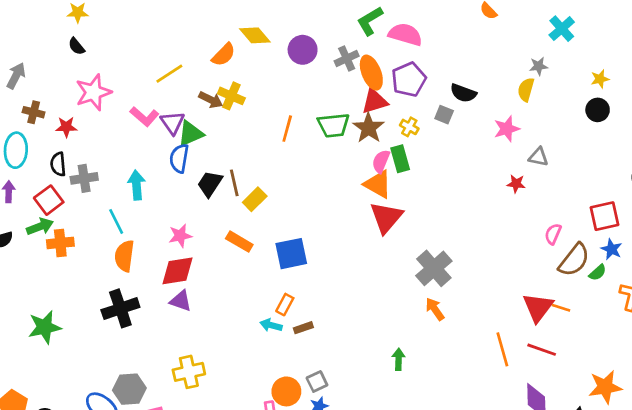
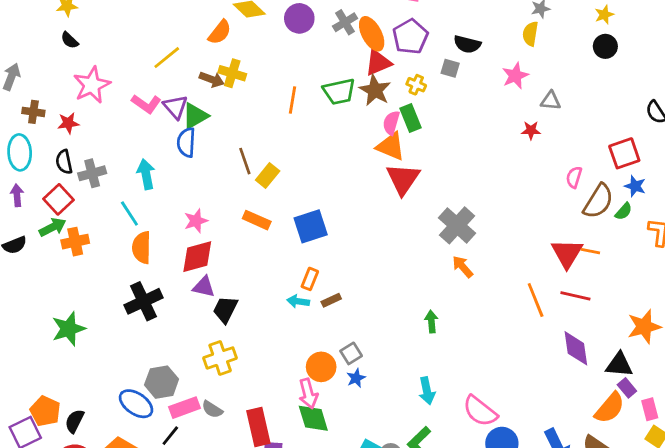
black trapezoid: (210, 184) -> (225, 309), moved

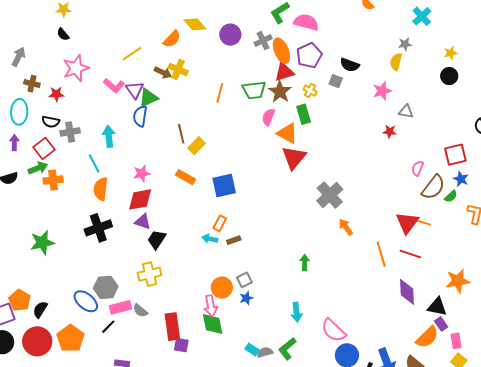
pink semicircle: (391, 123) -> (268, 117), moved
black semicircle: (64, 162) -> (51, 122), turned -72
orange arrow: (463, 267) -> (346, 227), moved

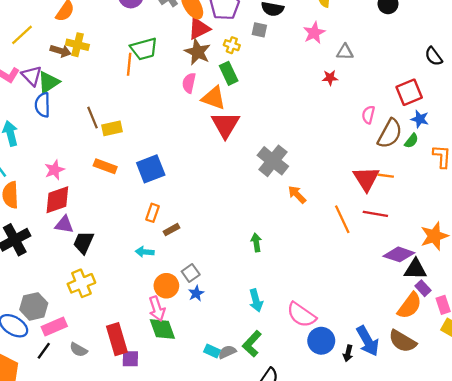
green trapezoid: (254, 90) -> (144, 49), moved
yellow rectangle: (196, 146) -> (112, 128), turned 42
cyan arrow: (210, 239) -> (145, 252), moved
purple diamond: (407, 292) -> (399, 254), moved, turned -60
gray semicircle: (140, 311) -> (78, 350), moved

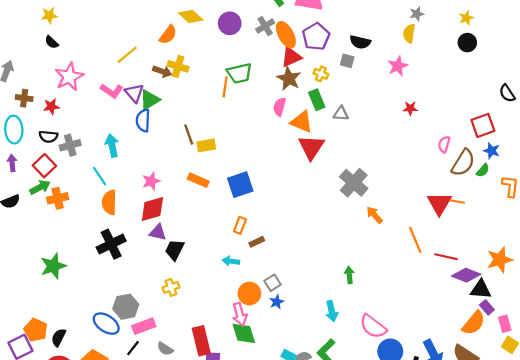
gray triangle: (345, 52) -> (341, 114), moved
red line: (375, 214) -> (446, 257), moved
green arrow: (256, 242) -> (349, 275), moved
yellow cross: (81, 283) -> (171, 287), size x0.7

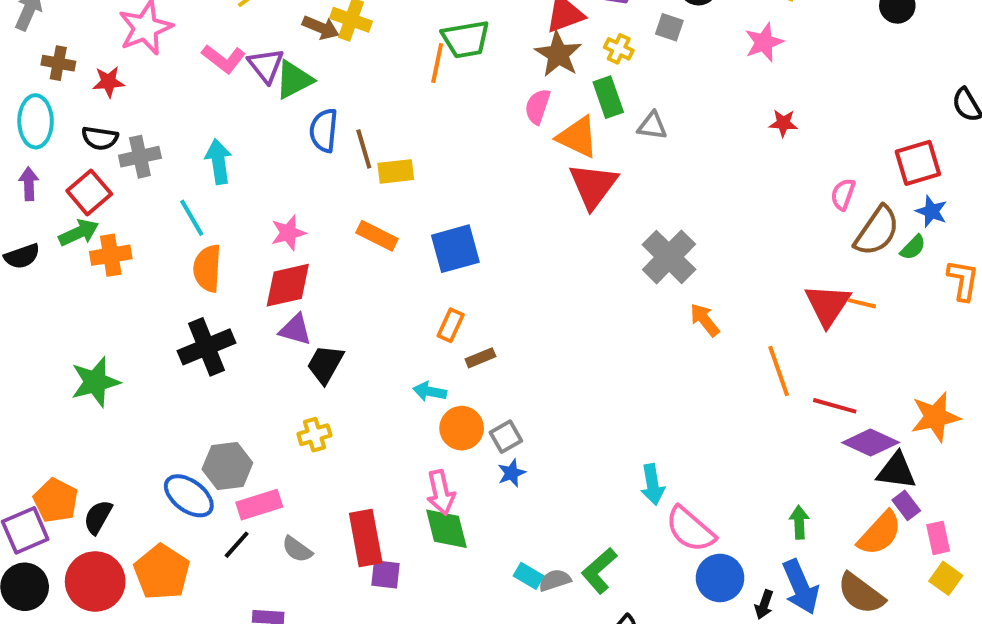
blue semicircle: (143, 120) -> (324, 130), moved
green arrow: (349, 275) -> (799, 522), moved
orange circle: (249, 294) -> (462, 428), moved
cyan arrow: (332, 311) -> (652, 485), moved

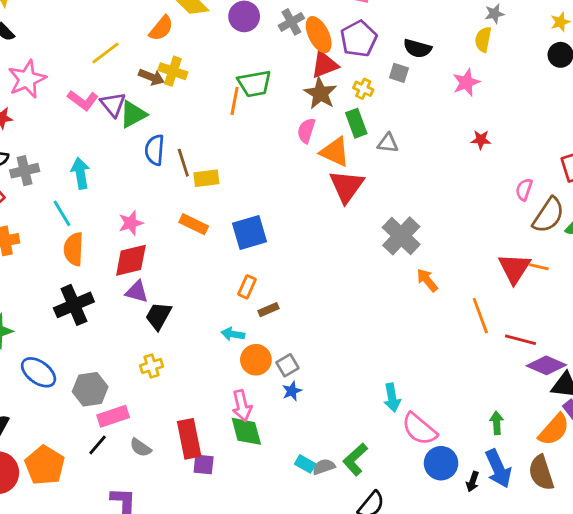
blue ellipse: (189, 496) -> (39, 372), moved
brown semicircle: (861, 594) -> (541, 473), turned 36

